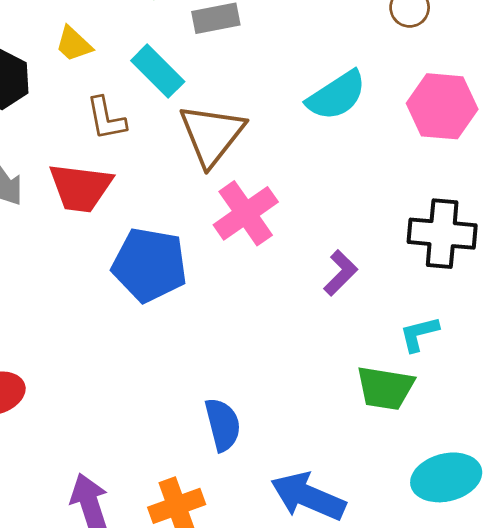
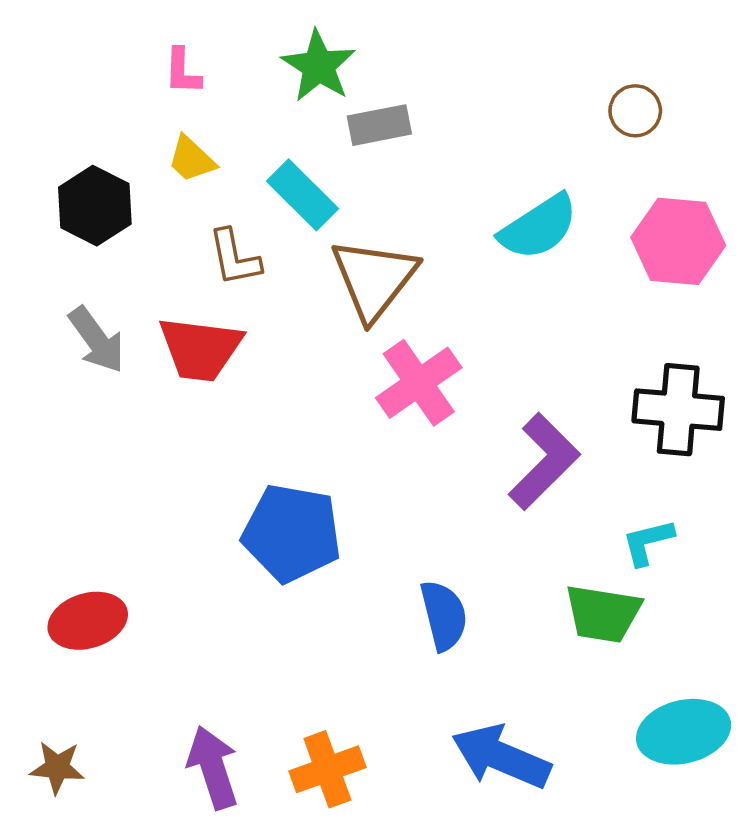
blue pentagon: (150, 265) -> (292, 533), moved
purple L-shape: (341, 273) -> (544, 461), size x1.6
blue semicircle: (223, 425) -> (444, 615), moved

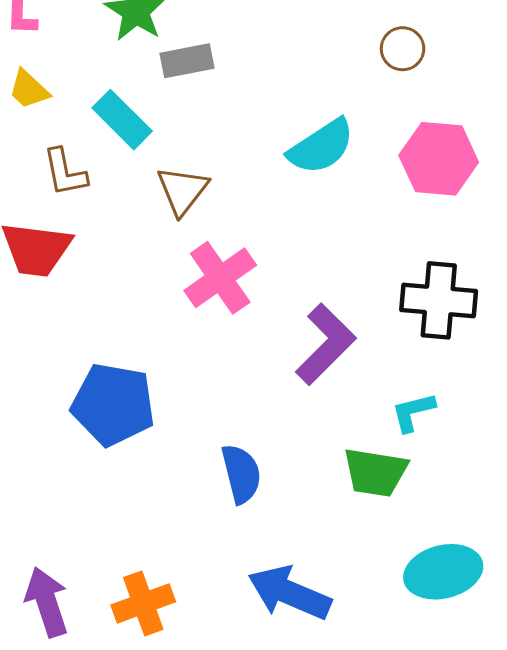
brown triangle: (374, 279) -> (182, 190), size x0.7

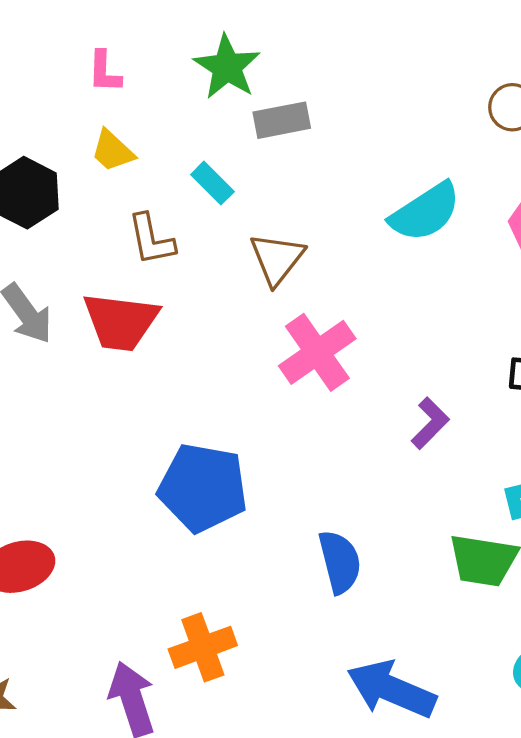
cyan rectangle: (122, 120) -> (212, 183), size x0.7
purple L-shape: (326, 344) -> (430, 423), size x0.6
orange cross: (143, 603) -> (203, 647), moved

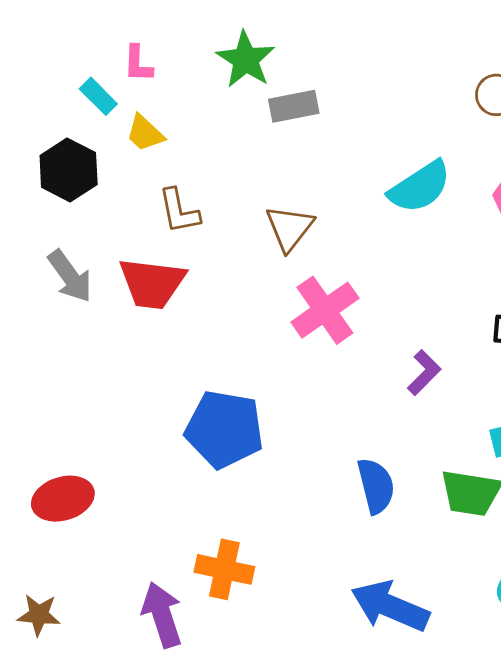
cyan rectangle: (212, 183) -> (98, 96), moved
blue semicircle: (340, 562) -> (376, 486), moved
orange cross: (203, 647) -> (224, 569), turned 32

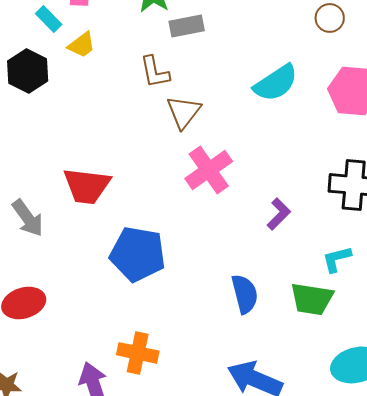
yellow trapezoid: (145, 133) -> (82, 45), turned -80
brown L-shape: (179, 211) -> (155, 72), moved
gray arrow: (70, 276) -> (28, 218), moved
red trapezoid: (152, 283) -> (87, 186), moved

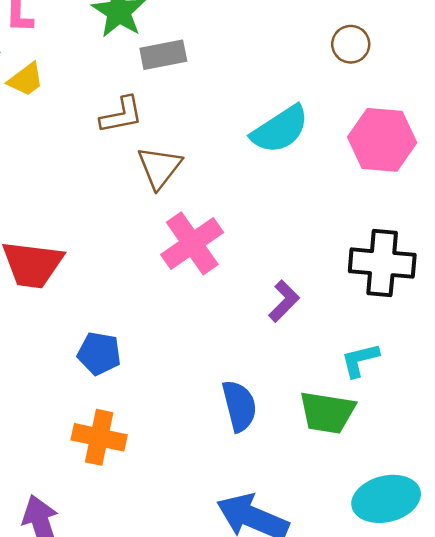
brown L-shape: (155, 72) -> (121, 115), turned -90
blue pentagon: (138, 254) -> (99, 353), size x0.6
orange cross: (138, 353) -> (99, 437), moved

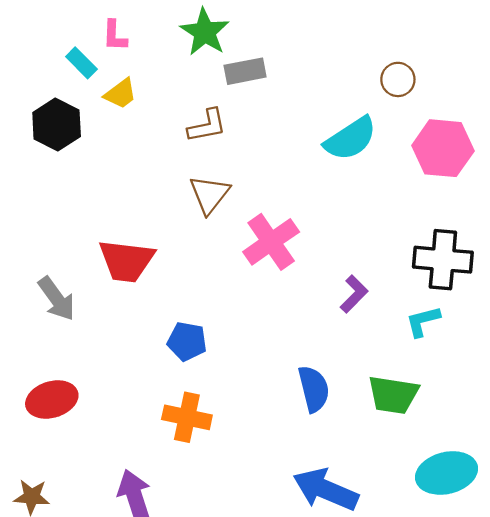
brown circle: (351, 44) -> (398, 79), moved
brown triangle: (159, 167) -> (209, 194), moved
cyan L-shape: (360, 360) -> (423, 321), moved

